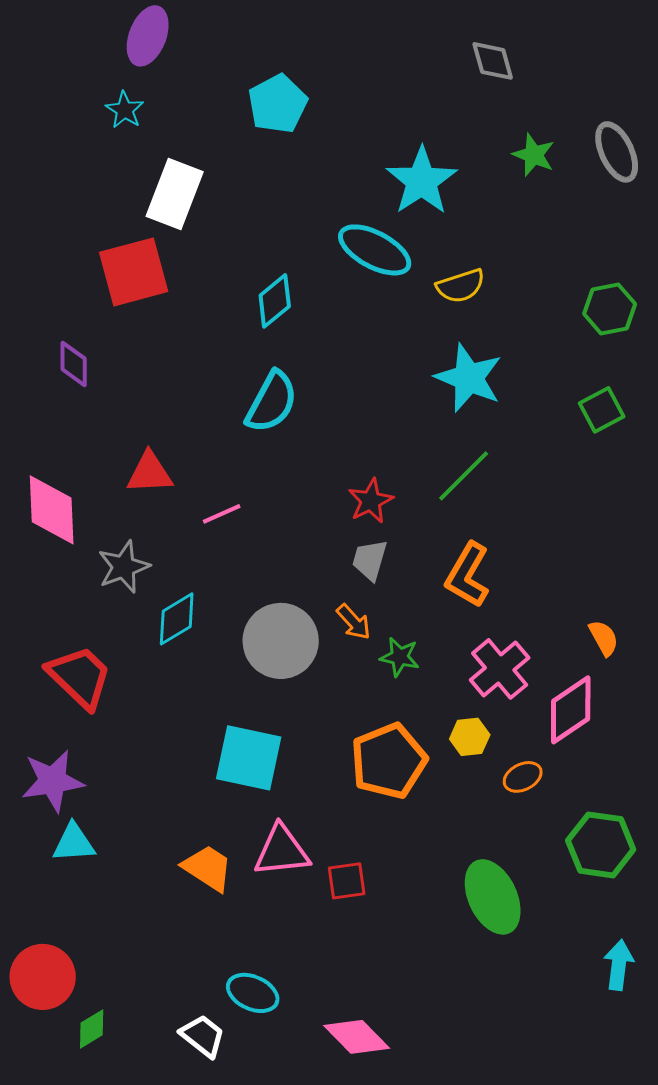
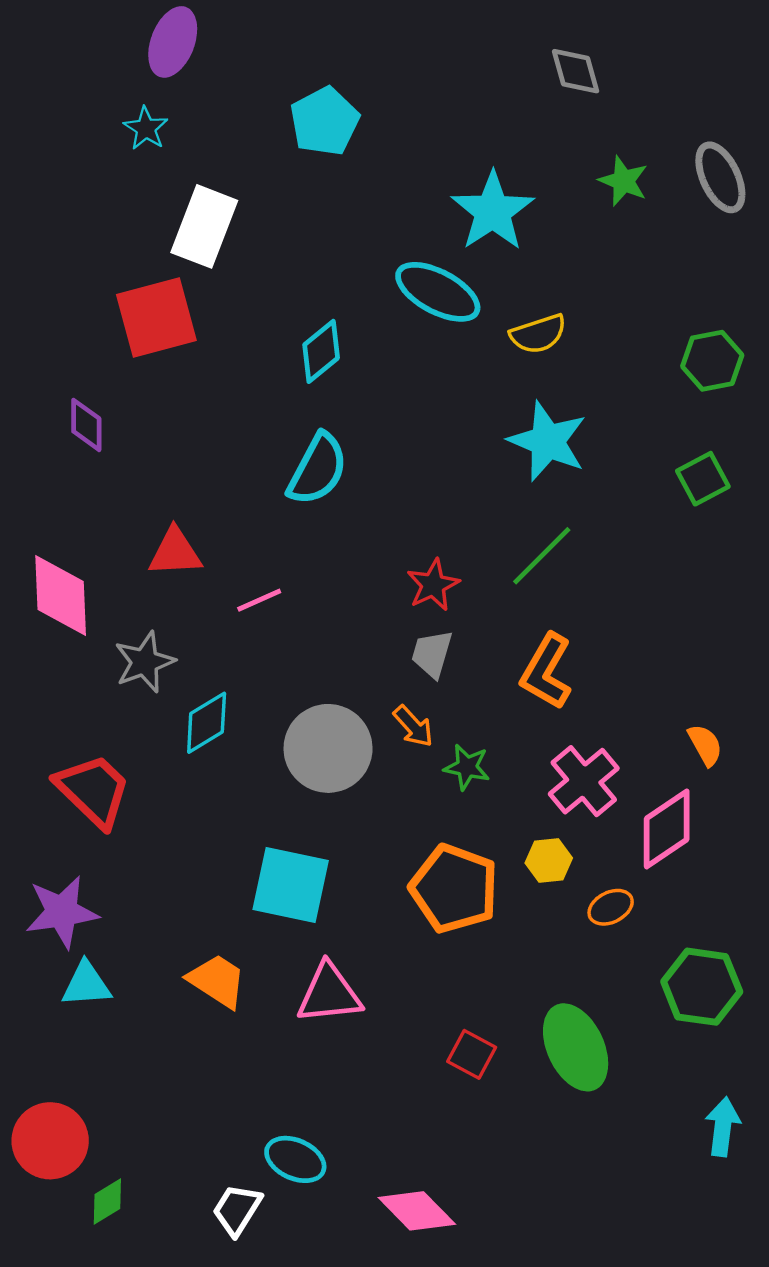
orange pentagon: (389, 761) -> (454, 889), turned -30
orange trapezoid: (208, 868) -> (217, 981), moved
red square: (347, 881) -> (472, 1054), moved, turned 36
white trapezoid: (203, 1036) -> (237, 1210), turned -96

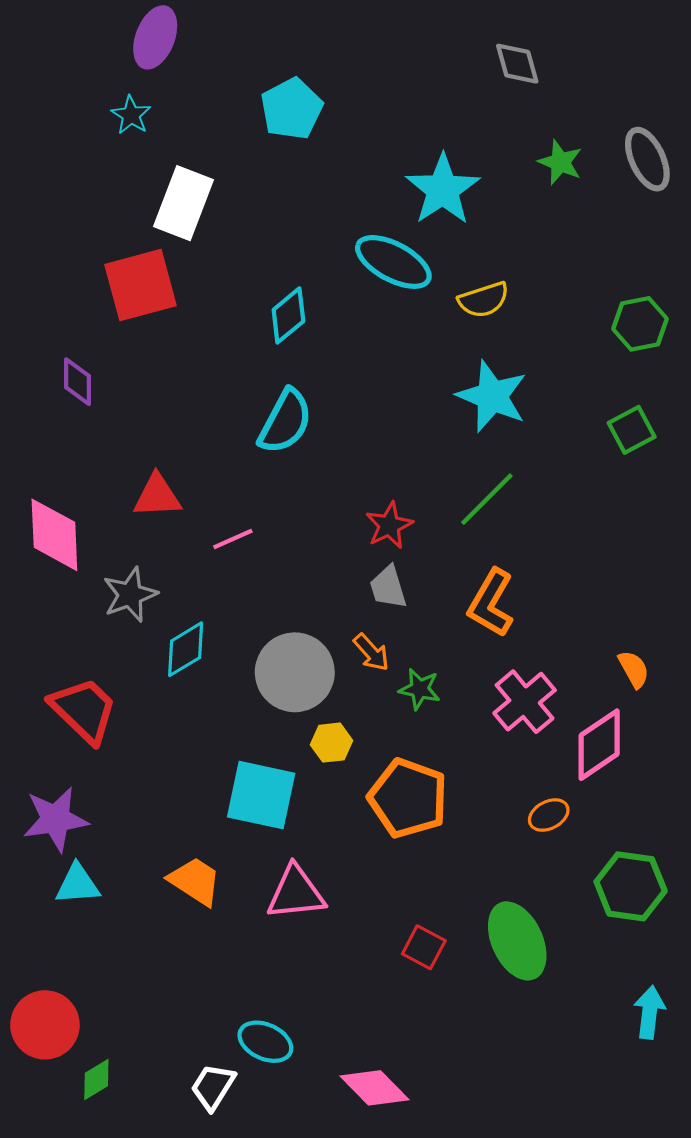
gray trapezoid: (432, 654) -> (388, 587), turned -33
yellow hexagon: (549, 861) -> (331, 743), moved

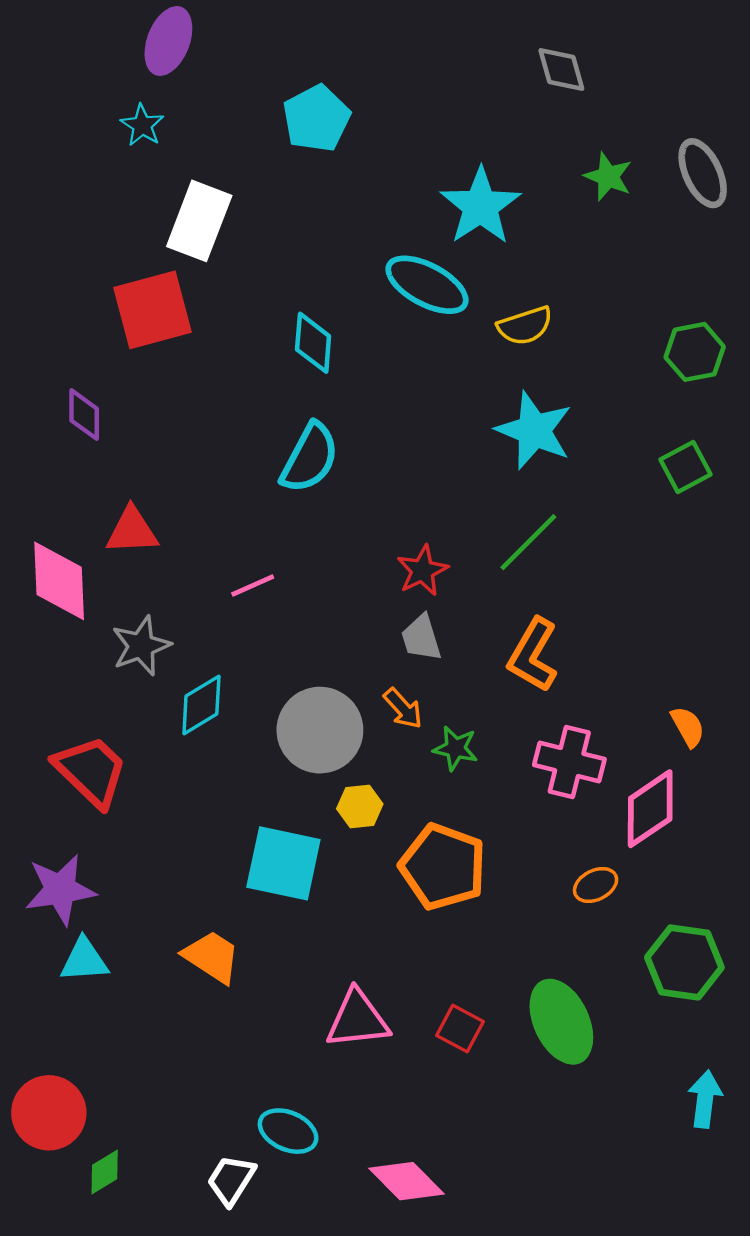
cyan diamond: (288, 315) -> (313, 343), turned -46
red triangle: (157, 496) -> (132, 531), moved
pink cross: (525, 702) -> (569, 762), turned -36
pink triangle: (296, 893) -> (358, 1019), moved

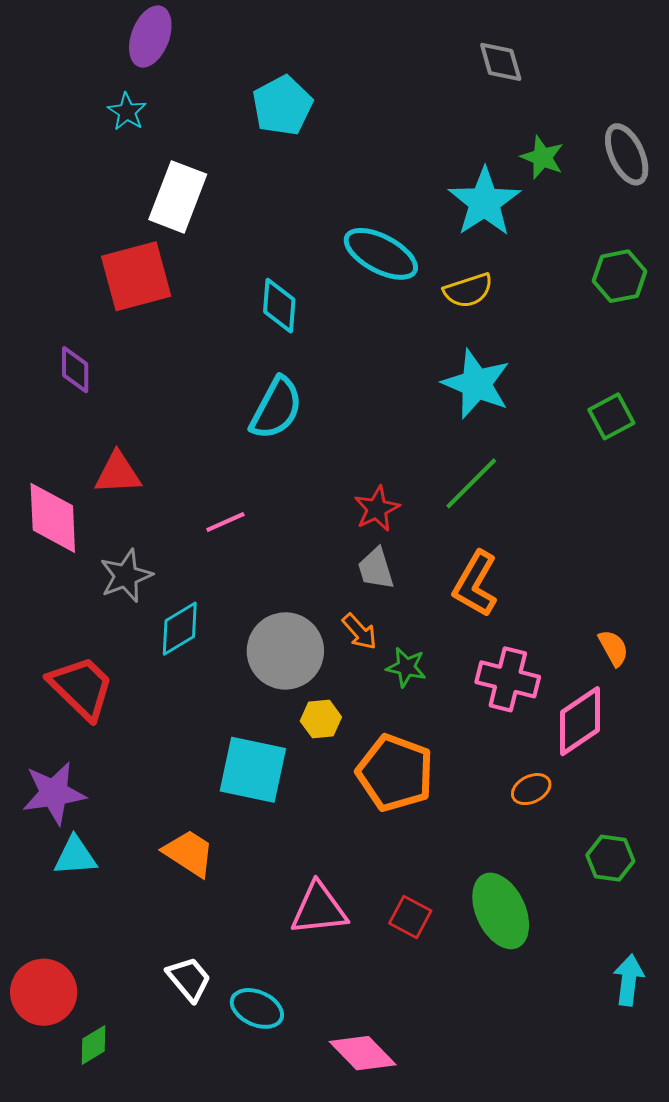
cyan star: (481, 206) -> (484, 202), moved
green hexagon: (695, 352) -> (620, 276), moved
green hexagon: (684, 962) -> (610, 858), size x0.7
white trapezoid: (231, 1180) -> (189, 979), moved, turned 108

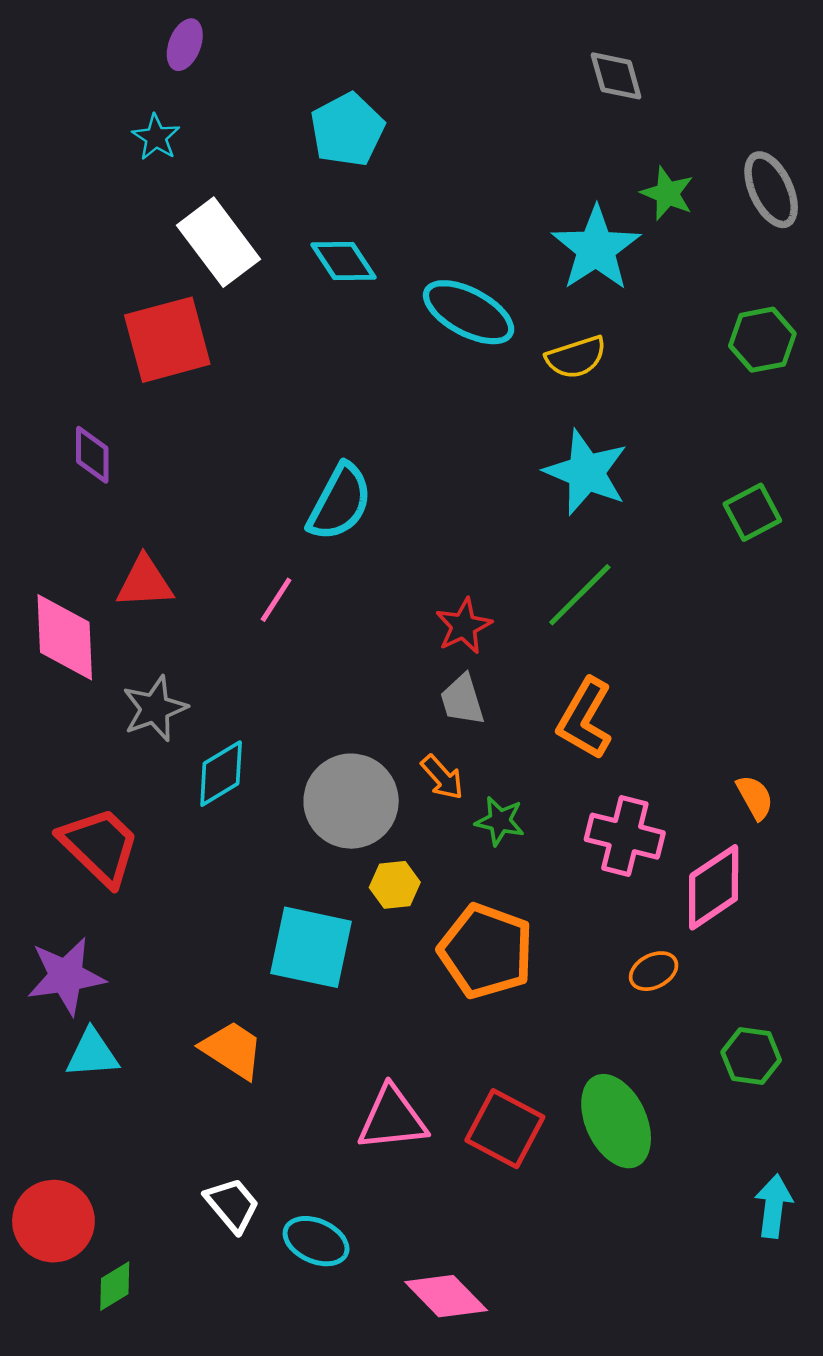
purple ellipse: (150, 37) -> (185, 45), size x0.7
white rectangle: (178, 197) -> (219, 242), turned -58
cyan diamond: (279, 306) -> (344, 261), moved, turned -38
pink line: (225, 522) -> (276, 600), moved, turned -33
red square: (410, 917) -> (505, 1129), size x1.5

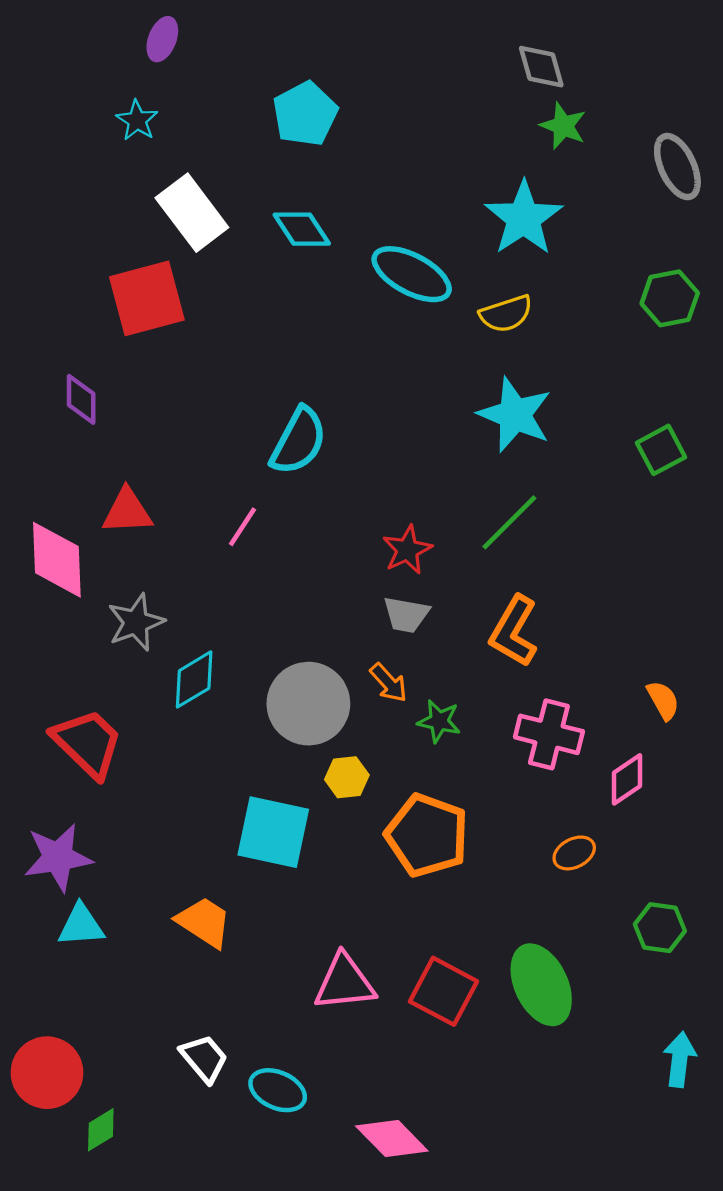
green star: (667, 193) -> (563, 126), moved
gray trapezoid: (462, 700) -> (406, 615), turned -63
pink diamond: (714, 887) -> (627, 779), size x0.7

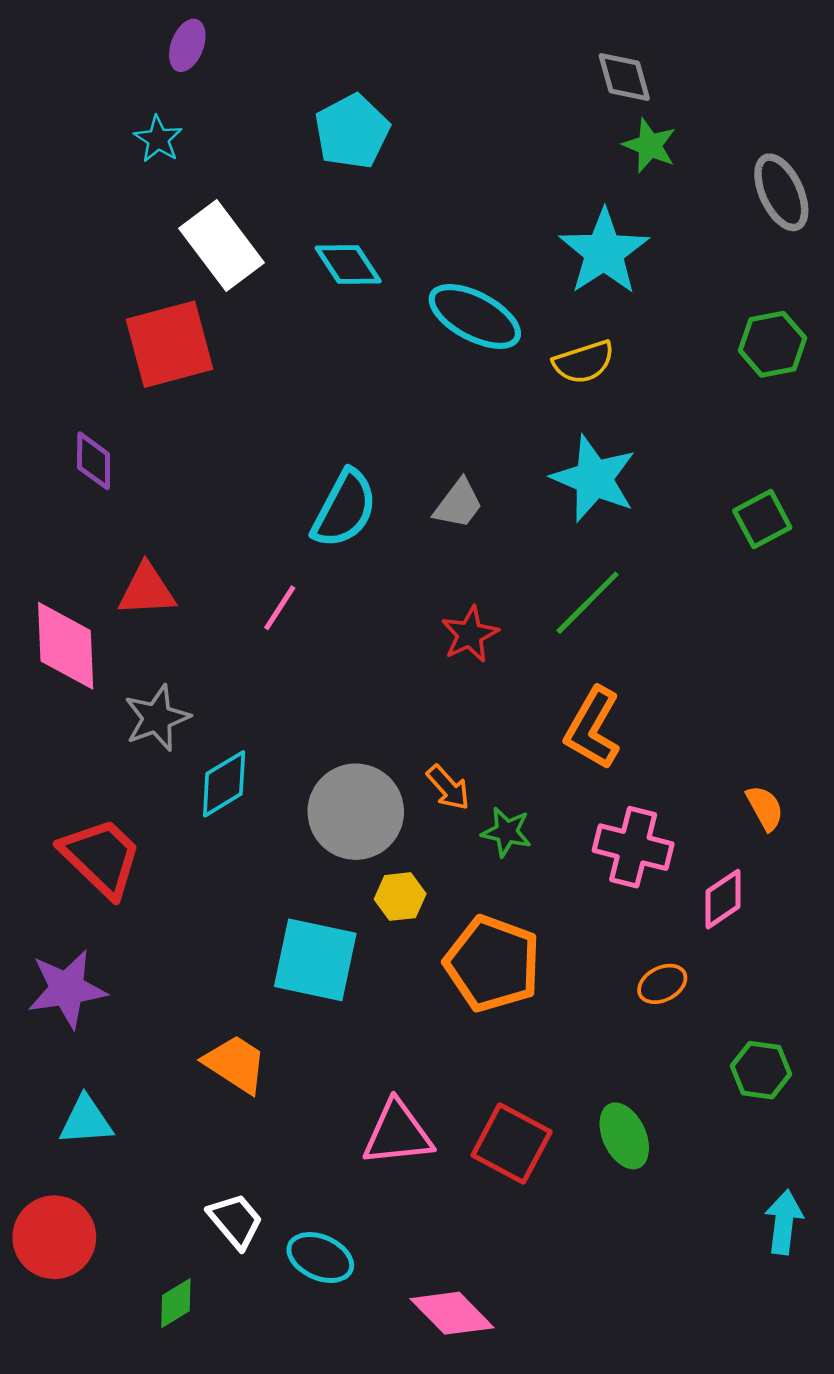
gray trapezoid: (406, 615) -> (458, 504), moved, turned -63
cyan triangle: (81, 925) -> (86, 1121), moved
green ellipse: (541, 985) -> (624, 1136), size x0.7
green diamond: (101, 1130) -> (176, 1303), moved

